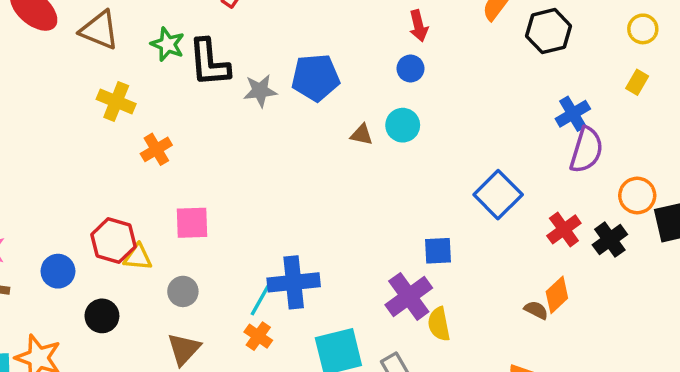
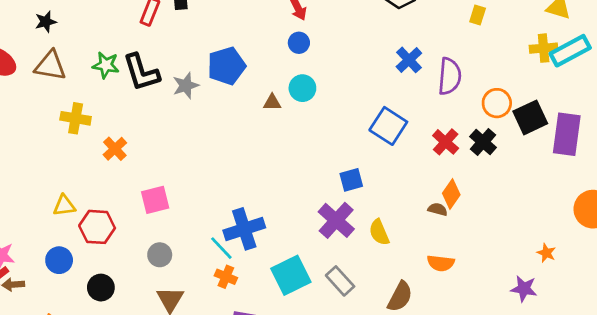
blue cross: (573, 114) -> (409, 60), moved
yellow triangle: (138, 257) -> (64, 206), moved
cyan line: (260, 300) -> (221, 248), turned -60
yellow semicircle: (439, 324) -> (379, 232), moved

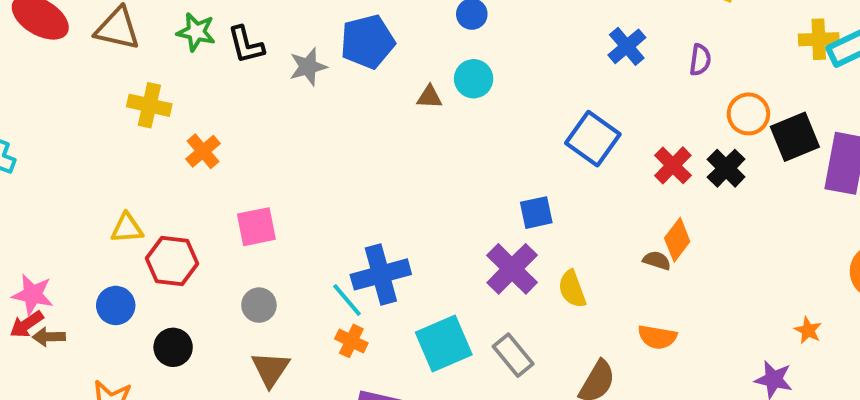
black L-shape: (141, 72) -> (246, 45), size x0.7
purple semicircle: (450, 76) -> (700, 60), moved, size x0.6

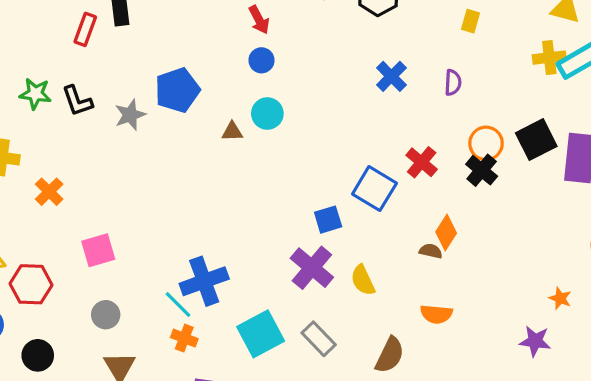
orange circle: (748, 114) -> (486, 143), moved
blue square: (593, 139) -> (374, 189), moved
red cross: (673, 165) -> (422, 162), moved

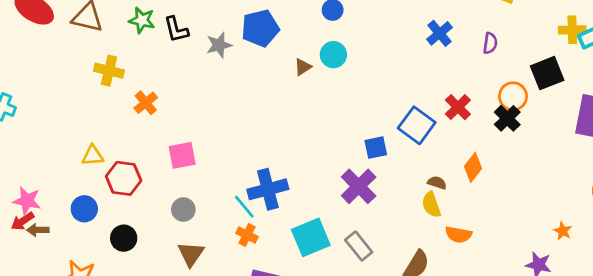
brown triangle: (232, 132) -> (303, 67), turned -36
black square: (536, 140) -> (547, 73), moved
brown semicircle: (431, 251) -> (437, 183), moved
yellow semicircle: (363, 280) -> (431, 205), moved

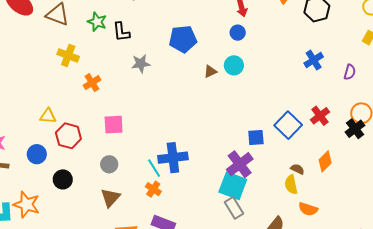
gray star: (219, 45) -> (141, 64), moved
cyan square: (311, 237) -> (233, 186), moved, turned 36

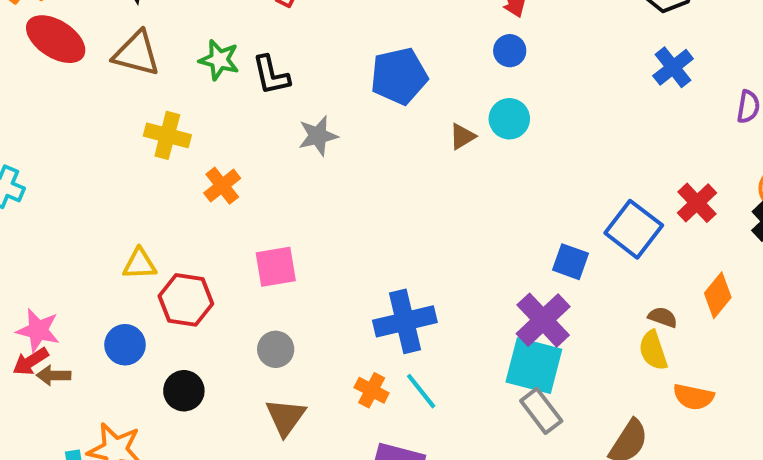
blue cross: (314, 60) -> (673, 67), moved
blue square: (256, 137) -> (571, 262), turned 30
cyan line: (154, 168) -> (421, 391), moved

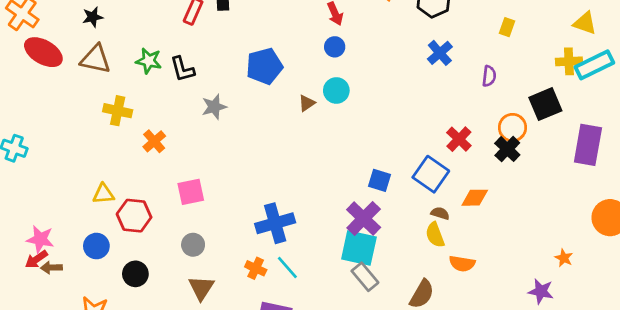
blue square: (634, 229) -> (431, 174), moved
orange diamond: (718, 295) -> (475, 198), turned 52

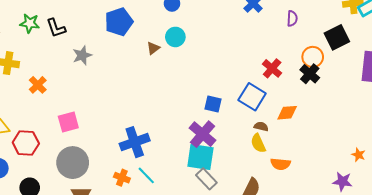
gray circle: (193, 245) -> (73, 163), size x1.8

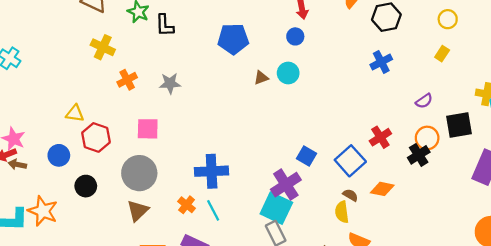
purple semicircle: (292, 18) -> (424, 101), moved, turned 35
gray star: (82, 55) -> (170, 83), moved

